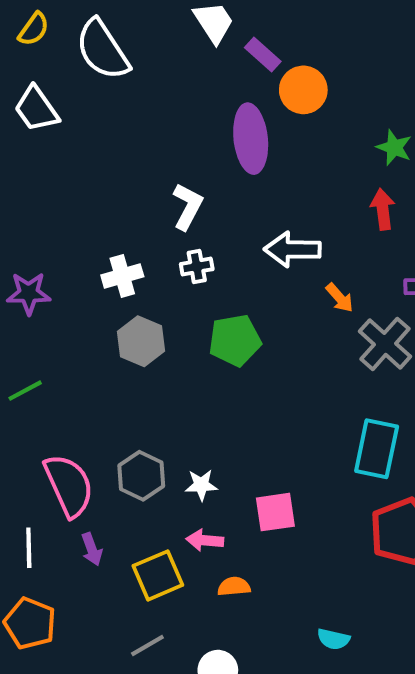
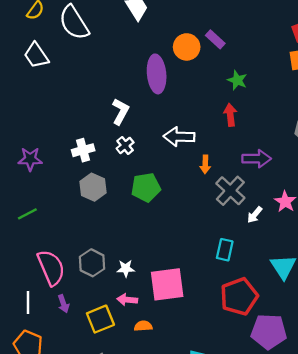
purple rectangle: (263, 55) -> (215, 39), moved
white cross: (197, 267) -> (125, 145), turned -30
orange arrow: (340, 298) -> (205, 164), turned 42
cyan rectangle: (377, 449) -> (225, 250), size x0.7
pink square: (275, 512) -> (167, 284), size x1.5

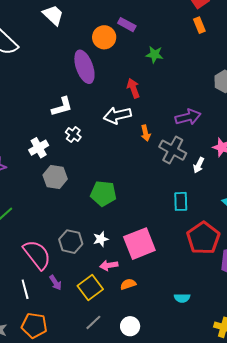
white L-shape: (120, 112) -> (62, 107), turned 60
red arrow: (230, 115) -> (133, 88), moved
green pentagon: (146, 187) -> (103, 193), moved, turned 30

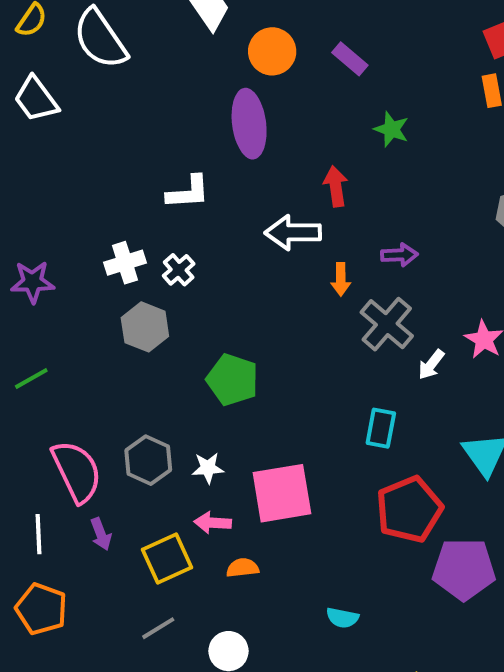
orange circle: (104, 37) -> (272, 51), moved
purple arrow: (188, 117) -> (399, 255), moved, size x0.7
white cross: (73, 135) -> (179, 270), moved

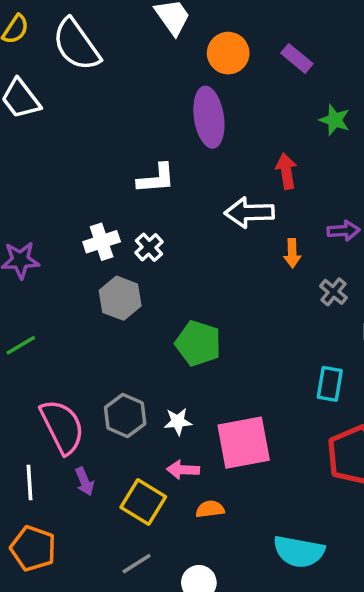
gray cross: (387, 324) -> (333, 292), size x0.6
yellow square: (167, 559) -> (143, 502), turned -33
cyan semicircle: (342, 618) -> (299, 552), size x1.8

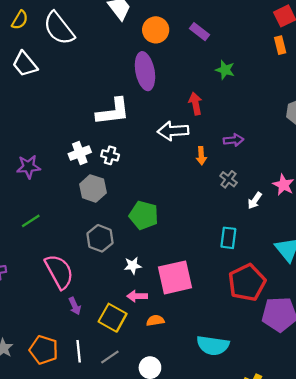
white L-shape: (156, 179) -> (113, 112), size x1.4
white cross: (149, 247) -> (110, 155), turned -30
gray hexagon: (125, 416) -> (100, 238), moved
white line: (29, 482) -> (79, 351), moved

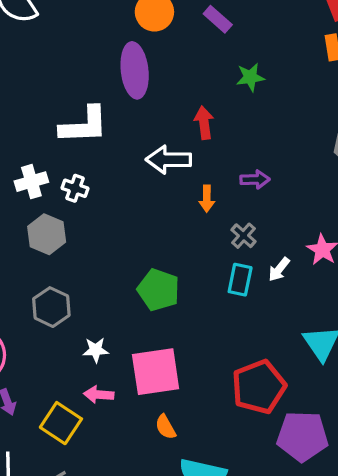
green star: (225, 70) -> (250, 77), turned -30
green pentagon: (144, 215) -> (158, 290), moved
cyan rectangle: (228, 238) -> (240, 280), moved
orange semicircle: (155, 321) -> (166, 427), moved, turned -114

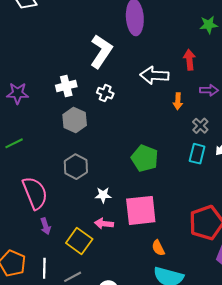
red arrow: (204, 123) -> (189, 60), moved
white L-shape: (84, 125) -> (101, 51), turned -56
white cross: (75, 188) -> (105, 93), moved
orange semicircle: (166, 427) -> (158, 248), moved

